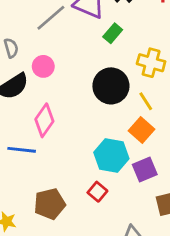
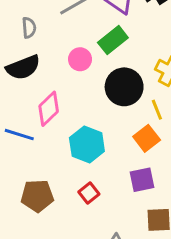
green rectangle: (113, 33) -> (113, 40), moved, size x1.4
pink circle: (43, 66) -> (80, 59), moved
cyan hexagon: (111, 156) -> (87, 145), moved

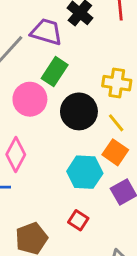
pink circle: (80, 59) -> (30, 99), size x1.5
cyan hexagon: (87, 145) -> (85, 172), moved

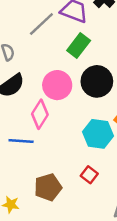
pink circle: (30, 99) -> (57, 85), moved

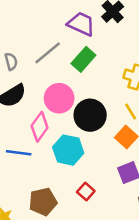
gray line: (41, 24) -> (48, 53), moved
black circle: (97, 81) -> (90, 115), moved
cyan hexagon: (98, 134) -> (68, 150), moved

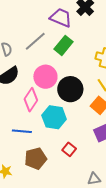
blue line: (19, 153) -> (22, 131), moved

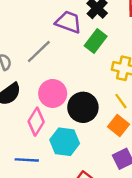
green rectangle: (64, 45) -> (96, 41), moved

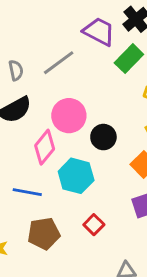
black circle: (83, 107) -> (103, 137), size x0.7

